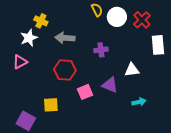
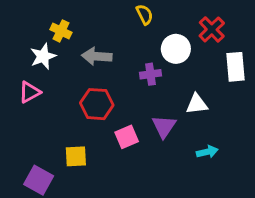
white circle: (117, 17) -> (176, 49), moved
purple triangle: (110, 85) -> (164, 126), turned 42

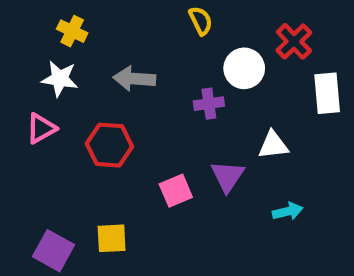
yellow cross: (61, 31) -> (72, 31), moved
white star: (43, 56) -> (60, 79), turned 30
red hexagon: (97, 104) -> (109, 145), moved
yellow square: (76, 156) -> (112, 238), moved

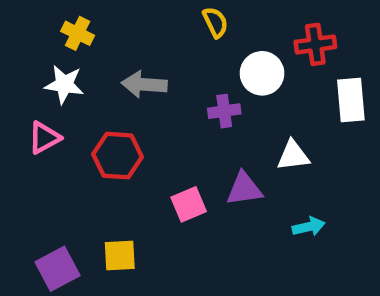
red cross: (294, 41) -> (315, 44), turned 36
purple triangle: (228, 176) -> (244, 189), turned 48
purple square: (54, 251) -> (58, 269), turned 33

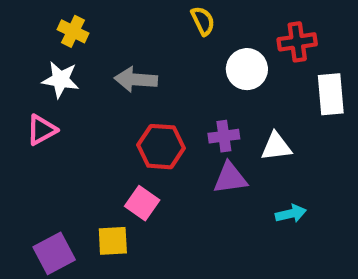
purple cross: (224, 111) -> (224, 136), moved
red hexagon: (118, 156) -> (161, 147), moved
pink square: (189, 204) -> (142, 203), moved, turned -32

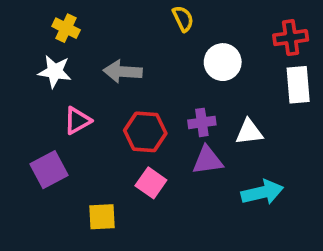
red cross: (297, 42) -> (291, 38), moved
pink triangle: (42, 130) -> (77, 121), moved
pink square: (142, 203) -> (151, 183), moved
cyan arrow: (291, 214) -> (262, 192), size x1.5
purple square: (54, 253) -> (49, 170), moved

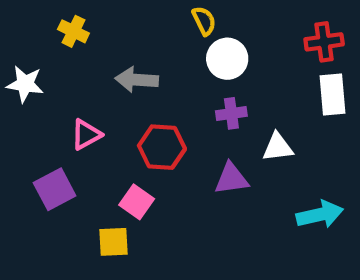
white circle: (223, 62) -> (227, 59), moved
white star: (55, 72) -> (25, 84), moved
purple cross: (202, 122) -> (231, 113), moved
pink square: (151, 183) -> (137, 202), moved
cyan arrow: (262, 192) -> (320, 215), moved

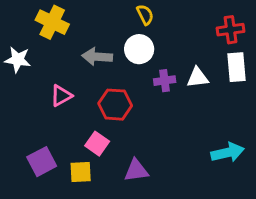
yellow cross: (73, 31) -> (52, 22), size x1.5
white circle: (227, 59) -> (139, 49), moved
white triangle: (278, 147) -> (198, 78), moved
purple triangle: (231, 179) -> (136, 171), moved
purple square: (55, 189) -> (42, 162), moved

